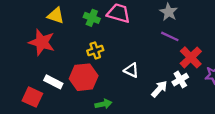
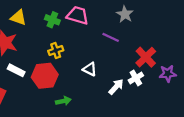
purple line: (170, 36) -> (111, 37), moved
white rectangle: (53, 82) -> (16, 70), moved

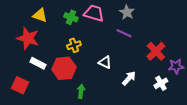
gray star: (125, 14) -> (127, 12), moved
white cross: (136, 78) -> (161, 83), moved
green arrow: (63, 101) -> (81, 91), turned -72

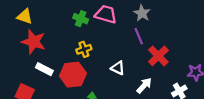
yellow triangle: (40, 15) -> (25, 16), moved
purple line: (124, 33) -> (139, 36), turned 42
red cross: (156, 51) -> (158, 56), moved

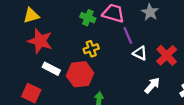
yellow triangle: (25, 16) -> (31, 15), turned -35
purple line: (139, 36) -> (128, 35), moved
white triangle: (118, 68) -> (140, 53), moved

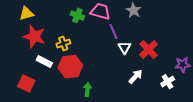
yellow cross: (91, 49) -> (63, 43), moved
white triangle: (140, 53) -> (124, 48), turned 32

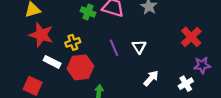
purple line: (113, 31) -> (114, 48), moved
red cross: (149, 50) -> (191, 37), moved

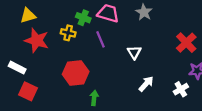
yellow cross: (73, 42) -> (68, 33), moved, turned 32
purple line: (114, 48) -> (101, 39), moved
white rectangle: (52, 62) -> (17, 68), moved

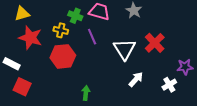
red cross: (186, 43) -> (155, 43), moved
white triangle: (134, 52) -> (124, 49), size x1.6
red hexagon: (76, 73) -> (63, 56), moved

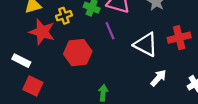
yellow cross: (61, 30) -> (64, 16), moved, turned -32
red cross: (155, 43) -> (179, 38), turned 30
white triangle: (124, 49) -> (146, 45), turned -30

